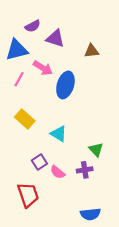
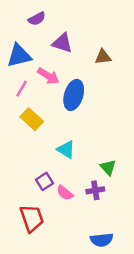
purple semicircle: (33, 26) -> (37, 19), moved
yellow rectangle: (25, 119) -> (32, 119), moved

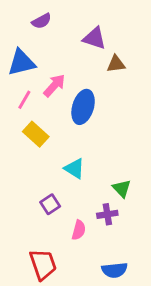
purple triangle: (62, 43) -> (94, 38), moved
pink arrow: (48, 76) -> (54, 85), turned -80
pink semicircle: (65, 193) -> (79, 230), moved, turned -114
red trapezoid: (32, 218) -> (43, 264), moved

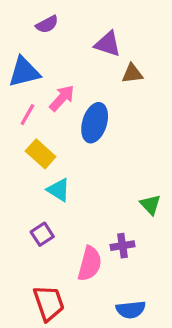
cyan triangle: (74, 168) -> (59, 190), moved
green triangle: (122, 189) -> (150, 205), moved
purple square: (50, 204) -> (42, 234), moved
pink semicircle: (79, 230) -> (90, 264), size x1.5

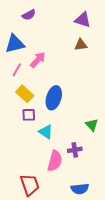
purple triangle: (108, 44) -> (83, 20), moved
blue ellipse: (95, 123) -> (54, 98), moved
cyan triangle: (59, 190) -> (46, 132), moved
purple square: (42, 234) -> (29, 115), moved, turned 32

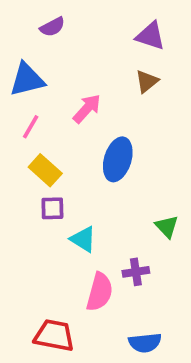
brown triangle: (81, 45) -> (147, 81), turned -32
pink arrow: (38, 60) -> (87, 109), moved
blue ellipse: (54, 98) -> (118, 159), moved
red trapezoid: (30, 185) -> (54, 335), turned -60

